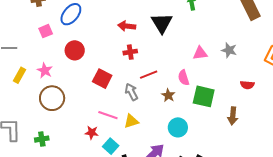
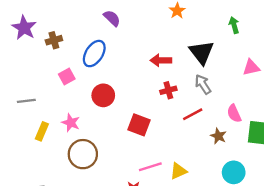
pink triangle: (200, 53) -> (251, 67), moved
gray arrow: (131, 92) -> (203, 84), moved
pink line: (108, 115) -> (150, 167), turned -30

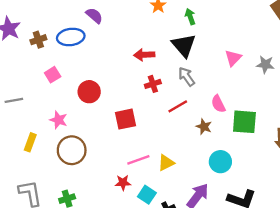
green arrow: (234, 25) -> (190, 17), moved
blue ellipse: (94, 54) -> (71, 37), moved, turned 52
pink triangle: (251, 67) -> (233, 58), turned -30
red square: (139, 125) -> (125, 119), turned -30
yellow rectangle: (42, 131) -> (30, 142), moved

